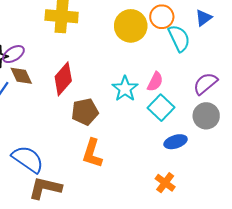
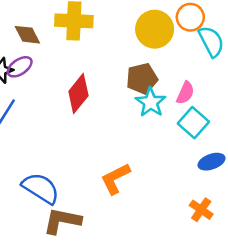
brown diamond: (21, 76) -> (27, 35), moved
brown pentagon: (85, 112) -> (142, 79), moved
orange L-shape: (92, 153) -> (115, 179), turned 48

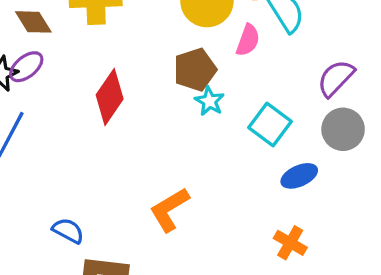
pink semicircle: (185, 93) -> (248, 40), moved
cyan star: (151, 102) -> (210, 101), size x0.7
blue semicircle: (41, 188) -> (68, 231), size x0.6

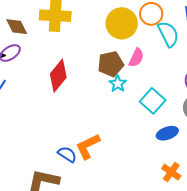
pink semicircle: (248, 40) -> (136, 58), moved
blue semicircle: (68, 231) -> (67, 154), moved
orange cross: (290, 243) -> (171, 172), moved

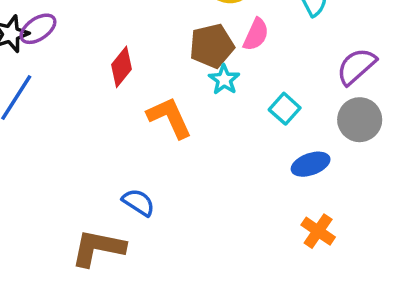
red diamond: (58, 76) -> (121, 67), size x0.7
cyan square: (153, 101) -> (285, 109), size x0.7
orange L-shape: (88, 146) -> (169, 117), moved, turned 92

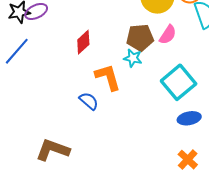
cyan star: (224, 80) -> (133, 58), moved, turned -30
cyan square: (285, 109) -> (179, 82), size x1.8
blue semicircle: (138, 202) -> (89, 101), moved

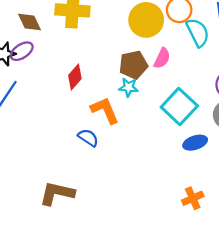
orange cross: (188, 160) -> (193, 198), moved, turned 30

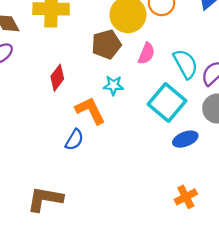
cyan semicircle: (198, 32) -> (186, 64), moved
brown pentagon: (133, 65) -> (106, 44), moved
blue semicircle: (88, 138) -> (74, 140), turned 90

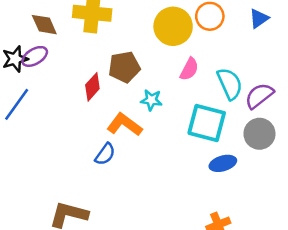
brown pentagon: (106, 44) -> (124, 67), moved
cyan square: (167, 103) -> (207, 123), turned -30
orange L-shape: (90, 111) -> (125, 125), turned -32

